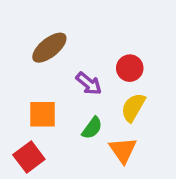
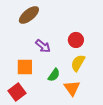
brown ellipse: (49, 48) -> (29, 15), moved
purple arrow: (89, 84) -> (43, 46), moved

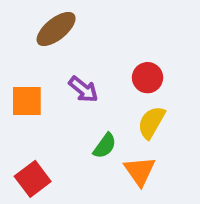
orange square: (25, 67) -> (27, 101), moved

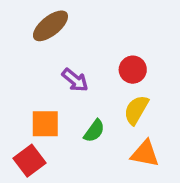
orange square: (27, 101) -> (45, 124), moved
orange triangle: (140, 171) -> (145, 154), moved, turned -44

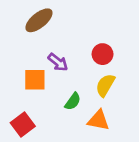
orange square: (45, 124) -> (35, 80), moved
orange triangle: (145, 154) -> (98, 120), moved

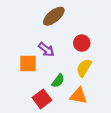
brown ellipse: (39, 20) -> (54, 16), moved
red square: (23, 124) -> (42, 99), moved

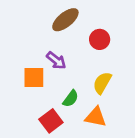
red circle: (82, 43) -> (100, 39), moved

